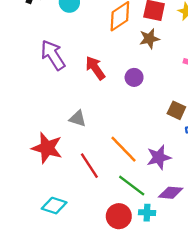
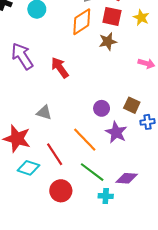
purple circle: (134, 77) -> (102, 108), moved
purple star: (159, 157) -> (116, 132), moved, turned -30
cyan diamond: (54, 206) -> (28, 168), moved
red circle: (119, 216) -> (61, 191), moved

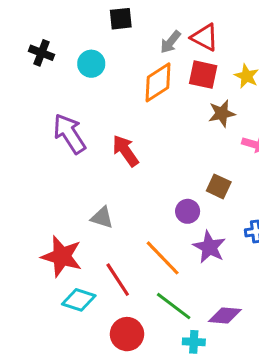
brown star: (108, 42) -> (222, 113), moved
brown square: (132, 105) -> (219, 186), moved

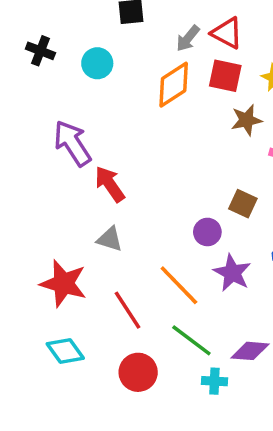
red arrow: (125, 151) -> (110, 184), moved
cyan diamond: (79, 300) -> (65, 351), moved, turned 36

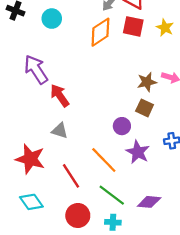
brown star: (246, 120) -> (147, 82), moved
cyan cross: (214, 381) -> (113, 222), moved

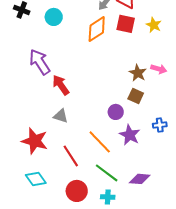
brown star: (147, 82) -> (138, 73), turned -30

